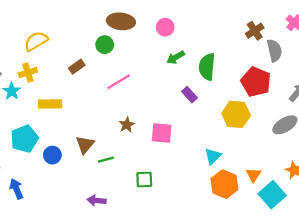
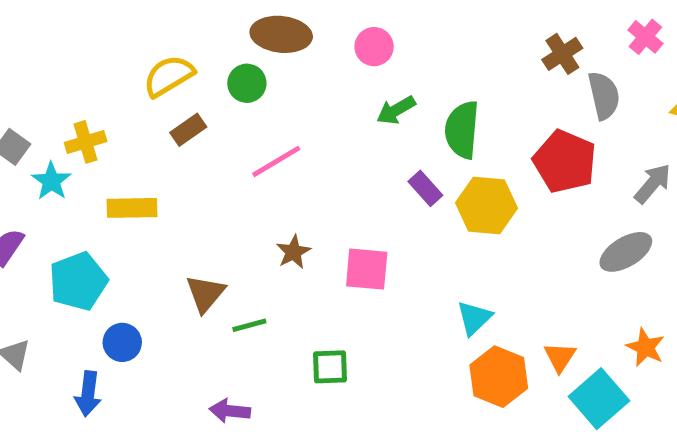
yellow semicircle: (36, 41) -> (169, 76), moved
yellow hexagon: (236, 114) -> (487, 205), moved
blue circle: (52, 155) -> (122, 342), moved
blue arrow: (16, 189) -> (88, 394), moved, turned -150

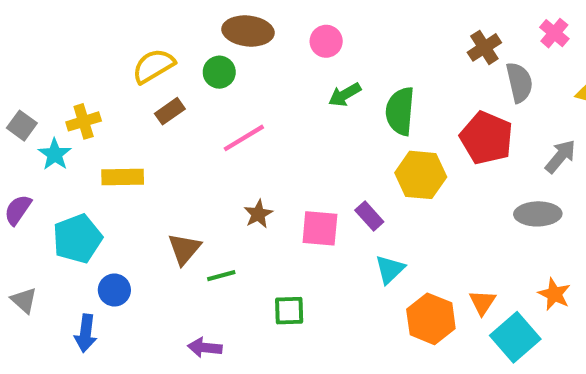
purple rectangle: (425, 188) -> (369, 216), moved
gray ellipse: (626, 252) -> (538, 214), turned 30
cyan triangle: (474, 318) -> (390, 269), moved

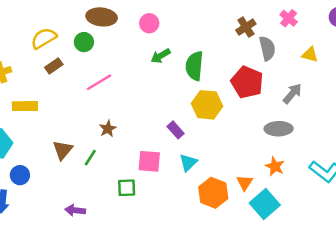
pink square: (320, 228) -> (149, 161), moved
green line: (221, 276) -> (90, 158), moved, turned -42
orange star: (554, 294) -> (275, 166), moved

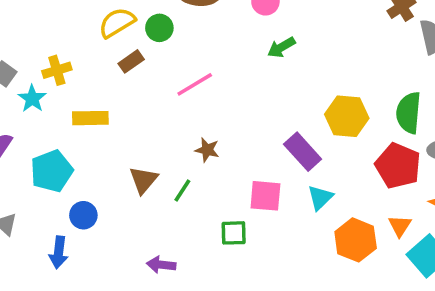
green circle: (84, 42) -> (159, 28), moved
green semicircle: (194, 66) -> (409, 113), moved
red pentagon: (247, 82) -> (398, 166), moved
brown star: (108, 129) -> (207, 150), turned -30
purple rectangle: (176, 130) -> (303, 152), size x1.5

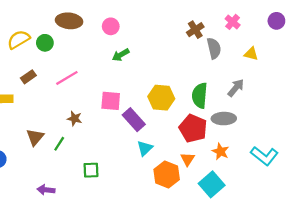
brown rectangle: (131, 61) -> (28, 77), moved
pink square: (265, 196) -> (111, 101), moved
orange triangle: (400, 226) -> (188, 159), moved

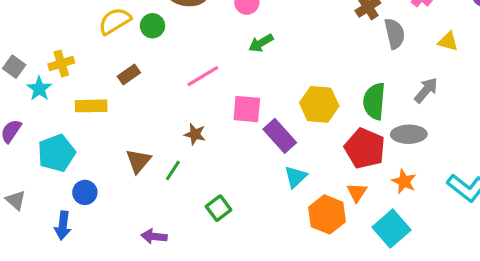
pink line: (67, 78) -> (203, 76), moved
green square: (91, 170) -> (219, 208), turned -35

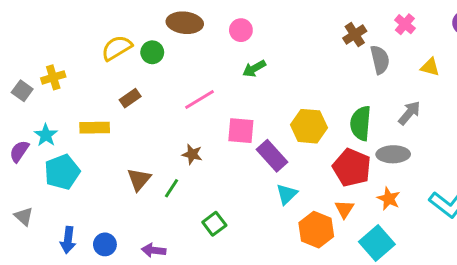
yellow cross: (61, 63) -> (53, 77), moved
cyan star: (39, 89) -> (46, 135), moved
blue circle: (85, 192) -> (105, 244), moved

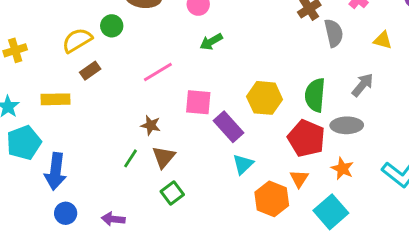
yellow semicircle: (117, 48) -> (77, 40), moved
brown triangle: (139, 179) -> (164, 157), moved
blue arrow: (68, 240) -> (56, 171), moved, size x1.4

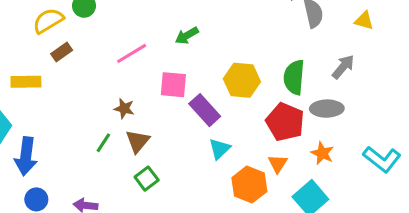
green arrow: (211, 42) -> (187, 36), moved

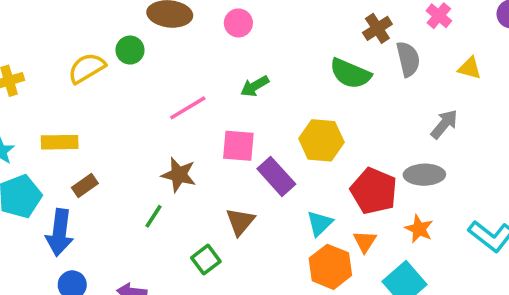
brown rectangle: (62, 52) -> (85, 185), moved
green semicircle: (294, 77) -> (350, 74), moved, turned -72
brown star: (124, 109) -> (179, 175), size x1.4
brown triangle: (138, 141) -> (240, 222), moved
cyan triangle: (220, 149) -> (320, 223), moved

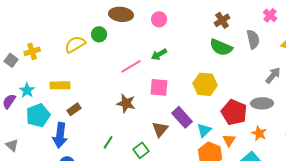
brown cross: (377, 28) -> (222, 20), moved
green arrow: (255, 86) -> (159, 54), moved
purple rectangle: (276, 176) -> (182, 117), moved
green line: (153, 216) -> (108, 142), moved

